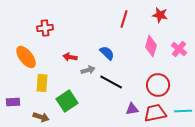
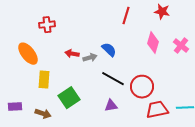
gray arrow: (88, 70) -> (90, 58), moved
red circle: (158, 85) -> (142, 87), moved
purple rectangle: (13, 102) -> (15, 107), moved
purple triangle: (132, 109) -> (111, 106), moved

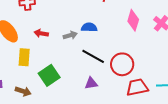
blue semicircle: (109, 50) -> (89, 27), turned -42
red arrow: (72, 54) -> (41, 33), moved

